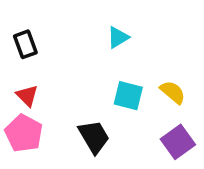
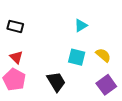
cyan triangle: (118, 37) -> (81, 25), moved
black rectangle: (25, 44) -> (15, 26), turned -56

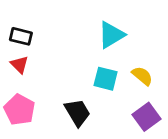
cyan triangle: (81, 25) -> (111, 35), size x1.5
red triangle: (16, 57) -> (19, 65), moved

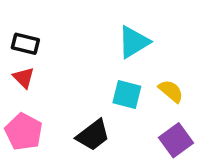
black trapezoid: (77, 113) -> (93, 135), turned 84

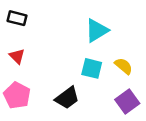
black rectangle: (25, 44) -> (17, 18), moved

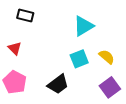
black rectangle: (17, 18) -> (25, 16), moved
cyan square: (92, 68) -> (79, 59), turned -36

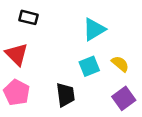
red triangle: (15, 48) -> (17, 54), size x1.5
black trapezoid: (58, 84) -> (65, 95), turned -60

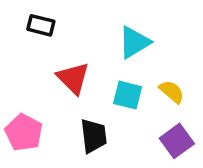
red triangle: (17, 54) -> (73, 78), moved
cyan square: (89, 66) -> (128, 95), turned 36

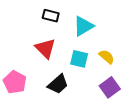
black rectangle: (41, 25) -> (51, 16), moved
black trapezoid: (94, 136) -> (58, 84), turned 55

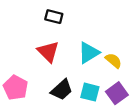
cyan triangle: (83, 26) -> (89, 53), moved
cyan square: (79, 59) -> (90, 92), moved

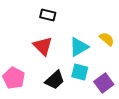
yellow semicircle: (113, 61) -> (107, 39), moved
cyan square: (90, 92) -> (80, 72), moved

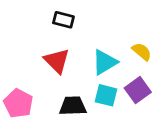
black trapezoid: (55, 80) -> (73, 106), turned -140
purple square: (104, 83) -> (138, 90), moved

